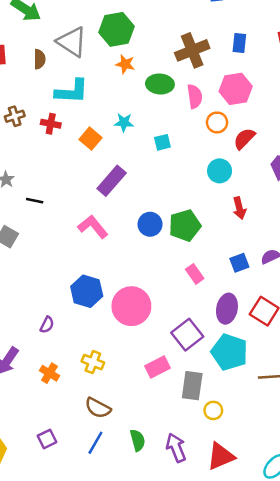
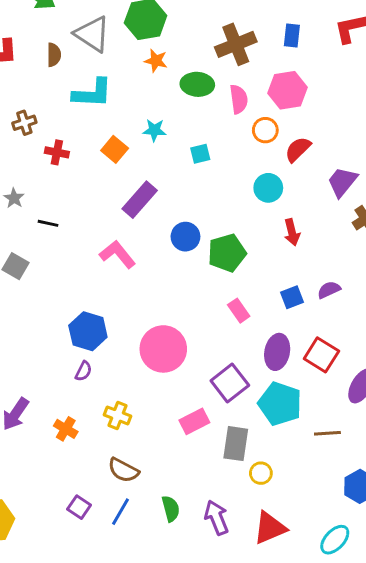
red cross: (51, 124) -> (57, 152), moved
blue circle: (150, 224) -> (185, 237), moved
blue hexagon: (87, 291) -> (88, 331), moved
purple semicircle: (47, 325) -> (83, 371), moved
purple square: (47, 439) -> (79, 507), moved, turned -30

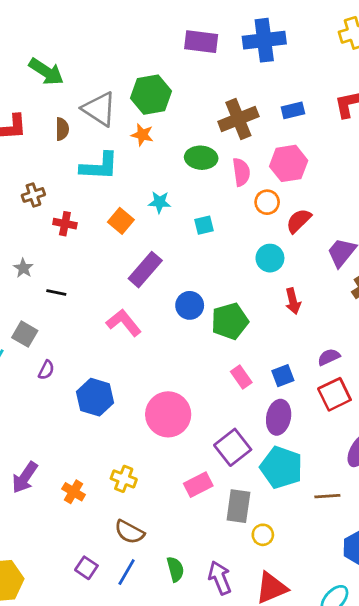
blue rectangle: (292, 36) -> (293, 110), turned 70
orange star: (156, 61) -> (142, 135), moved
blue square: (292, 297) -> (283, 376), moved
red square: (321, 355) -> (334, 394), moved, turned 32
purple semicircle: (83, 371) -> (46, 370), moved

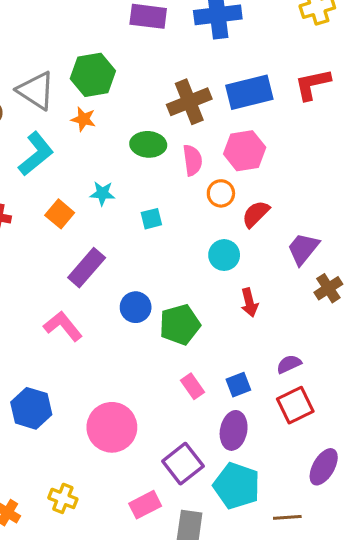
blue rectangle: (293, 110) -> (249, 92), size x1.8
cyan L-shape: (99, 166) -> (36, 154), turned -42

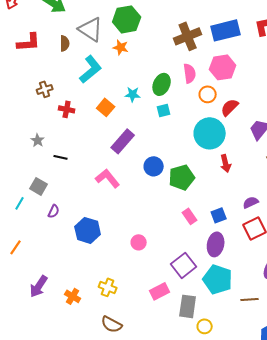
green ellipse: (148, 144) -> (162, 84), moved, turned -70
cyan circle: (224, 255) -> (210, 133), size x1.6
pink circle: (112, 427) -> (139, 242), size x0.5

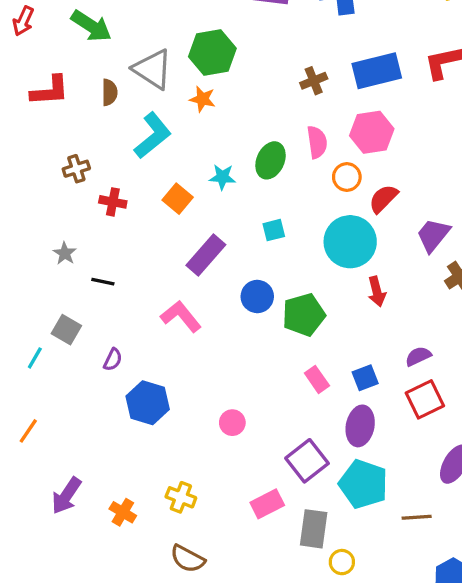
brown cross: (188, 36) -> (314, 81), size x0.6
cyan square: (164, 110) -> (274, 230), moved
purple semicircle: (54, 211) -> (113, 360), moved

